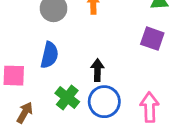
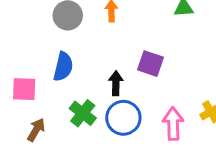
purple square: (152, 39) -> (151, 64), moved

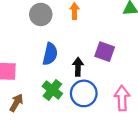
blue semicircle: (63, 67) -> (50, 54), moved

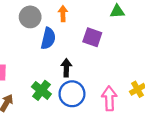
purple square: (105, 52) -> (92, 37), moved
blue semicircle: (50, 54) -> (48, 38), moved

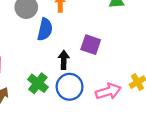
purple square: (92, 37) -> (91, 45), moved
pink arrow: (109, 98) -> (108, 91), turned 75

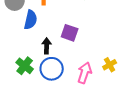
pink arrow: (108, 91) -> (85, 73), turned -55

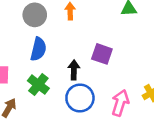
blue semicircle: (31, 20) -> (38, 49), moved
green cross: (25, 66) -> (38, 85), moved

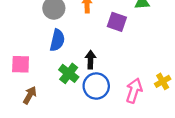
purple square: (102, 54) -> (117, 22), moved
green cross: (38, 85) -> (69, 73), moved

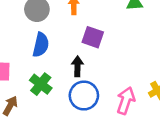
purple square: (117, 22) -> (93, 37), moved
green cross: (69, 73) -> (41, 84), moved

